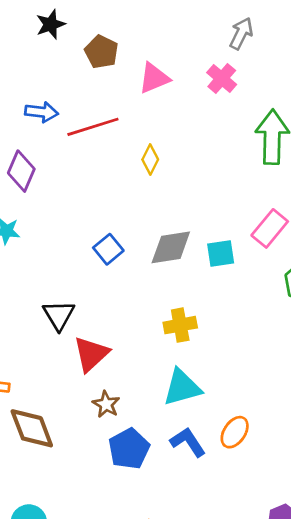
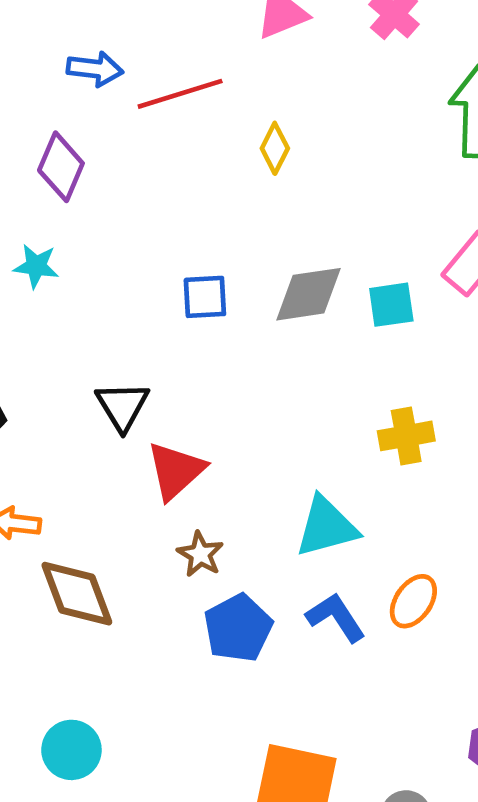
blue square: (108, 249) -> (205, 297), turned 36
yellow cross: (180, 325) -> (406, 436), moved

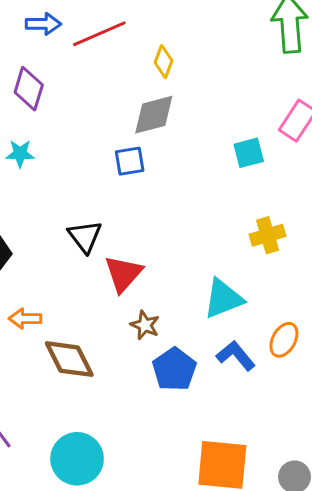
gray diamond: (309, 294) -> (154, 115), moved
cyan circle: (71, 750) -> (77, 459), size x1.4

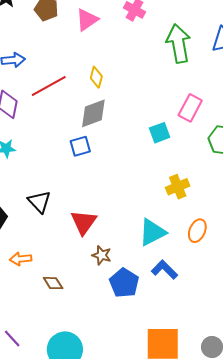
red line: (99, 34) -> (49, 86), moved
black triangle: (85, 236) -> (39, 202), moved
orange ellipse: (284, 340) -> (197, 231), moved
brown diamond: (69, 359) -> (53, 283), size x0.6

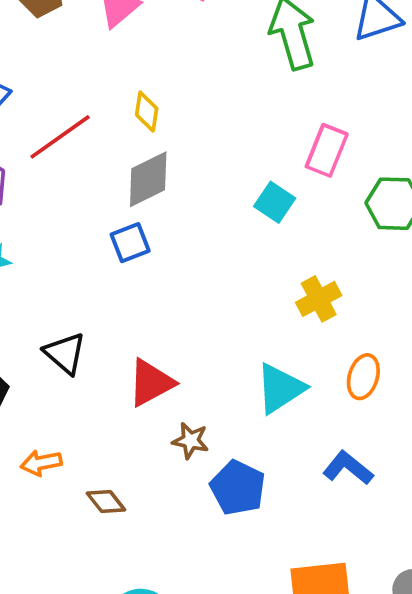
cyan square: (160, 133) -> (275, 202), turned -30
red triangle: (84, 222) -> (151, 383), turned 32
blue L-shape: (164, 270) -> (348, 468), moved

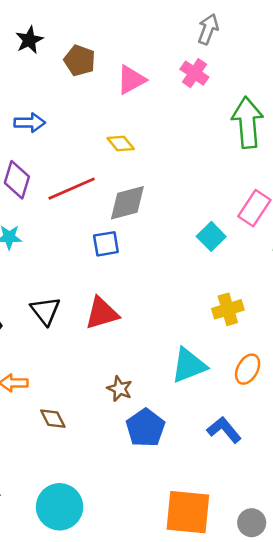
yellow diamond: (147, 112) -> (121, 143), moved, turned -60
red line: (60, 137) -> (72, 189), moved
red triangle: (151, 383) -> (102, 313), moved

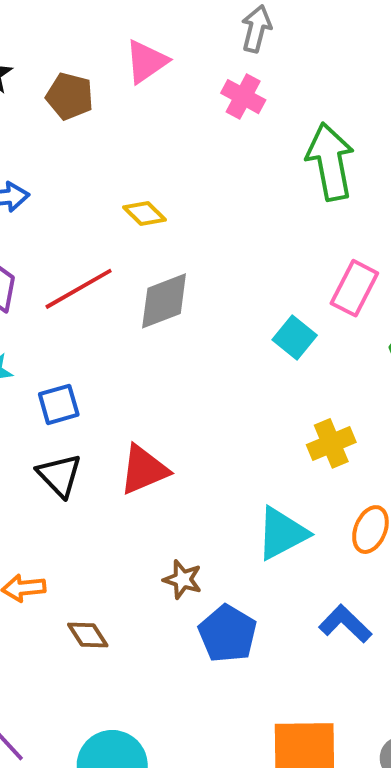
pink triangle: (131, 80) -> (146, 62), moved
blue square: (106, 244) -> (59, 404), moved

